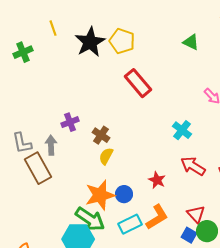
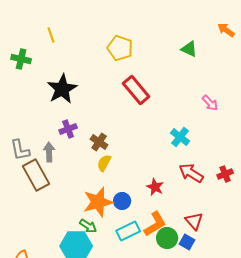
black star: (90, 42) -> (62, 89), moved
green cross: (23, 52) -> (21, 59), turned 36
green arrow: (90, 219) -> (88, 226), size x0.6
green circle: (207, 231) -> (167, 238), moved

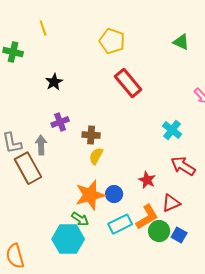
black star: (62, 89) -> (54, 82), size x0.6
brown cross: (99, 142) -> (91, 135), turned -30
red triangle: (194, 221) -> (171, 203), moved, turned 48

